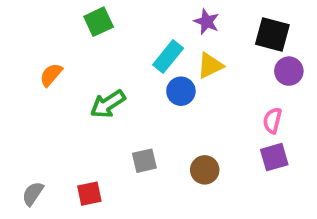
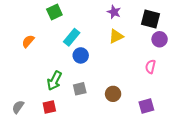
cyan rectangle: (168, 56) -> (72, 37), moved
blue circle: (181, 91) -> (81, 55), moved
green arrow: (108, 104) -> (54, 81), moved, turned -30
purple square: (274, 157) -> (146, 106), moved

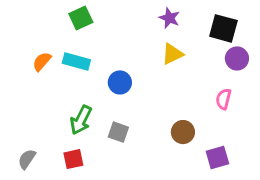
cyan rectangle: (72, 37) -> (76, 61), moved, turned 66
gray square: (80, 89) -> (118, 132), turned 32
brown circle: (113, 94) -> (183, 132), moved

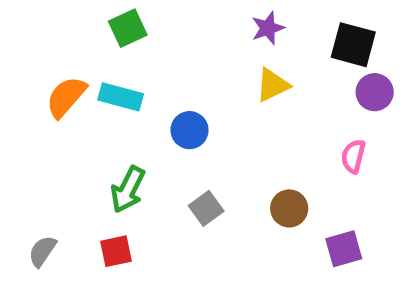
purple star: (169, 18) -> (268, 28), turned 30
orange semicircle: (42, 61) -> (66, 97), size x1.4
gray square: (118, 132) -> (206, 208), moved, turned 35

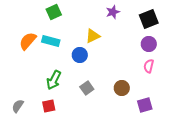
black square: (353, 45) -> (149, 19), turned -36
yellow triangle: (273, 85) -> (93, 36), moved
purple circle: (375, 92) -> (149, 44), moved

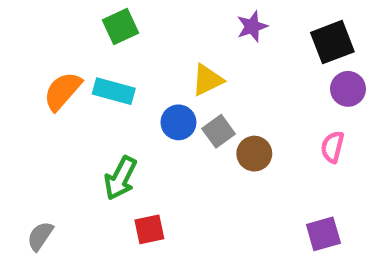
purple circle: (149, 44) -> (348, 89), moved
gray square: (87, 88) -> (219, 131), moved
brown circle: (122, 88) -> (254, 154), moved
red square: (49, 106) -> (149, 229), moved

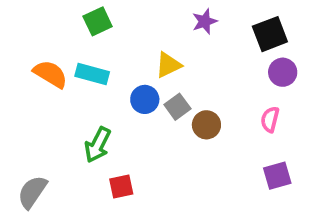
orange semicircle: (62, 91) -> (50, 74), turned 80
purple square: (323, 234) -> (277, 176), moved
gray semicircle: (40, 236) -> (32, 192), size x1.4

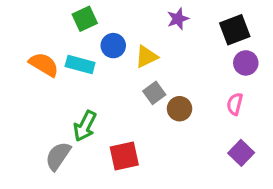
blue circle: (145, 99) -> (113, 46), moved
purple square: (277, 176) -> (241, 153), turned -30
red square: (121, 187) -> (124, 156), moved, size x1.4
gray semicircle: (32, 192) -> (58, 156), moved

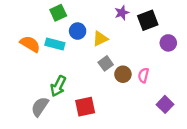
black square: (235, 30) -> (148, 20), moved
pink semicircle: (235, 104) -> (143, 75), moved

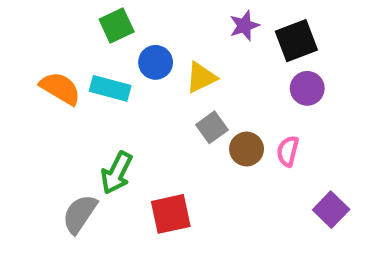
purple circle: (168, 43) -> (307, 88), moved

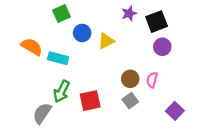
cyan rectangle: (110, 88) -> (58, 58), moved
gray square: (212, 127) -> (130, 101), moved
red square: (171, 214) -> (90, 101), moved

